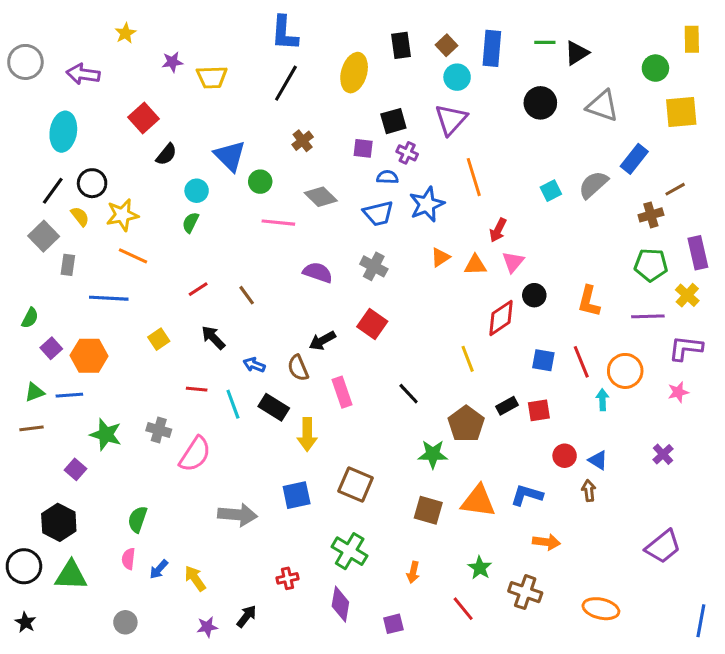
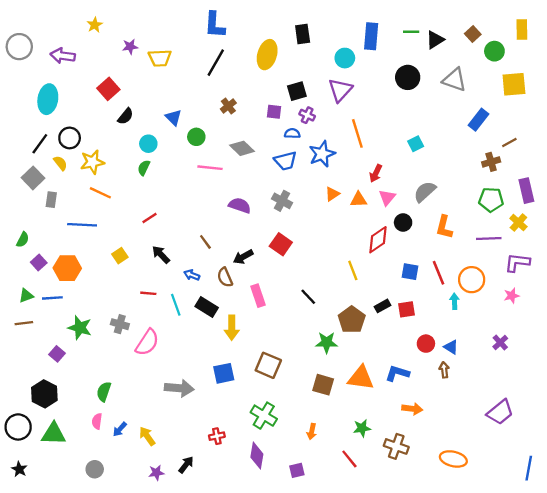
brown square: (446, 45) -> (473, 34), moved
blue triangle: (230, 156) -> (173, 117), size x0.7
gray semicircle: (593, 185) -> (425, 192), moved
brown line: (247, 295) -> (205, 242), moved
green star: (480, 568) -> (362, 428), turned 30

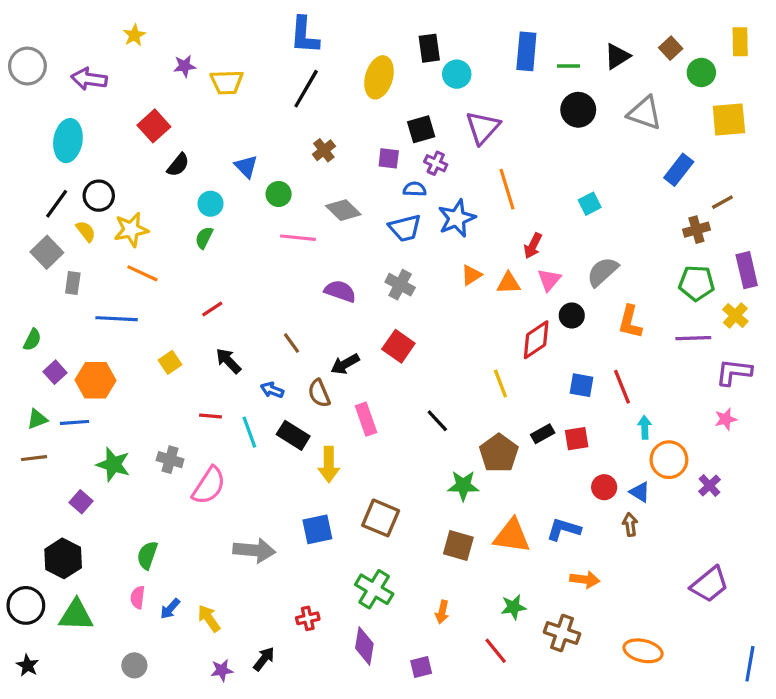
green line: (411, 32) -> (569, 66), moved
cyan circle: (345, 58) -> (457, 74), moved
orange circle: (472, 280) -> (669, 460), moved

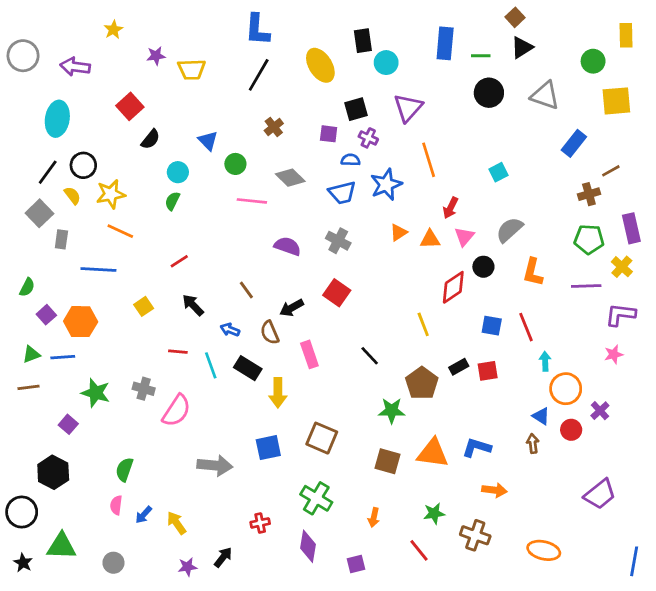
brown square: (671, 48) -> (515, 17), moved
yellow ellipse: (379, 77) -> (320, 65), turned -48
red circle: (604, 487) -> (571, 430), moved
green triangle: (76, 615) -> (61, 546), moved

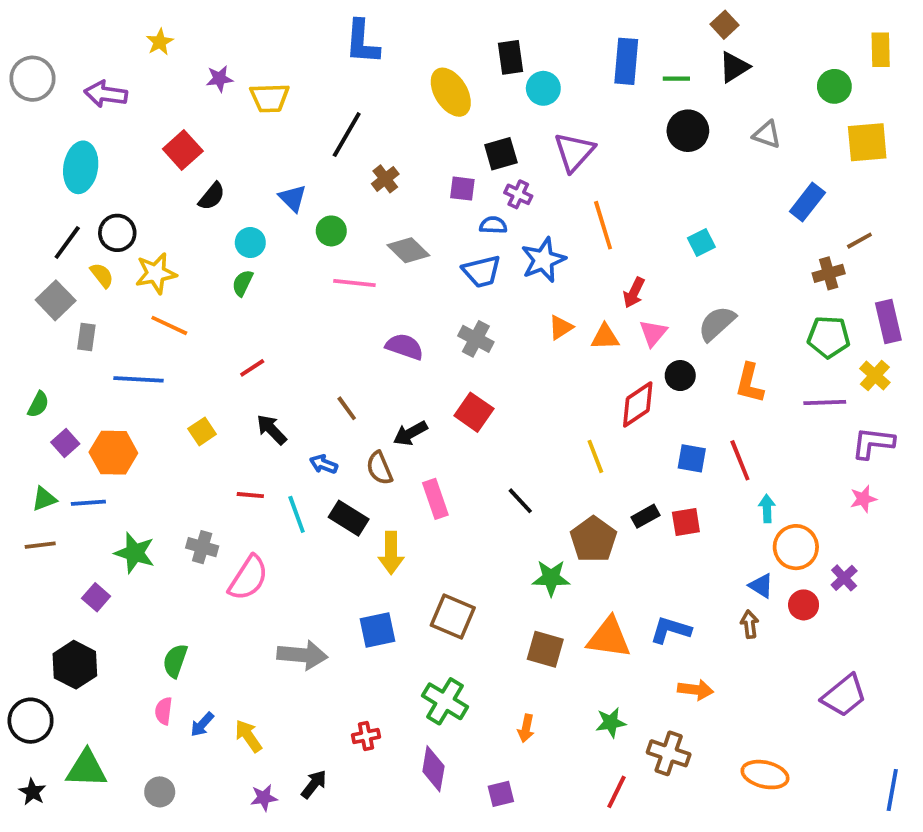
black line: (259, 75) -> (347, 135), moved
gray triangle: (545, 95) -> (767, 135), size x0.7
red line: (419, 550) -> (617, 792), moved, turned 65

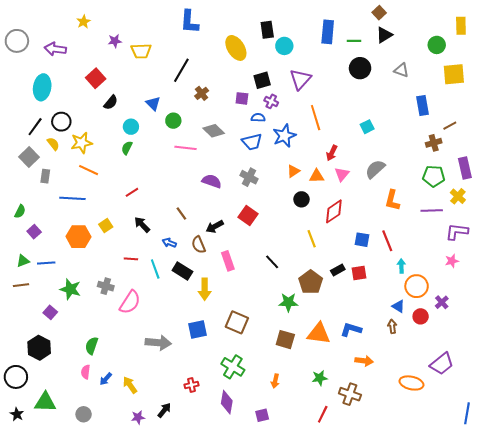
blue rectangle: (807, 202) -> (423, 105), turned -48
black circle: (680, 376) -> (301, 199), moved
orange hexagon: (113, 453) -> (78, 237), moved
orange ellipse: (765, 775) -> (411, 383), moved

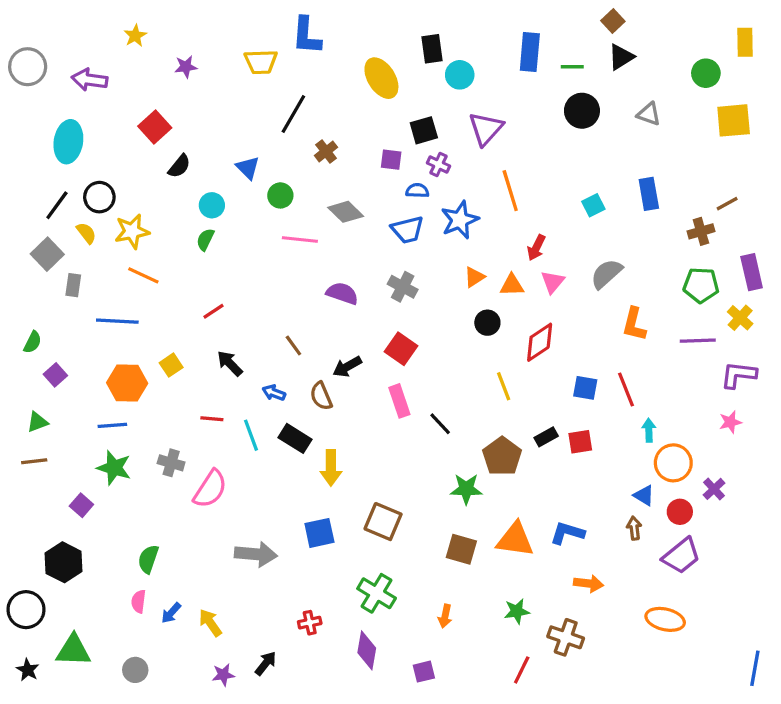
yellow trapezoid: (141, 51) -> (261, 62), moved
blue rectangle: (423, 105) -> (649, 194), moved
pink rectangle: (228, 261) -> (399, 401), moved
blue line: (46, 263) -> (112, 425), moved
purple trapezoid: (442, 364) -> (681, 556), moved

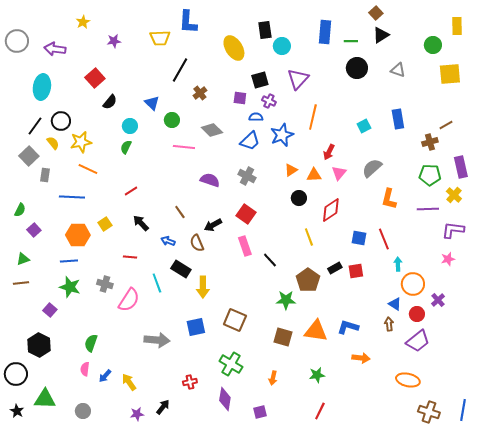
orange line: (510, 191) -> (313, 117), turned 30
blue trapezoid: (408, 230) -> (250, 141), turned -30
cyan line: (251, 435) -> (157, 283), moved
brown cross: (566, 637) -> (429, 412), moved

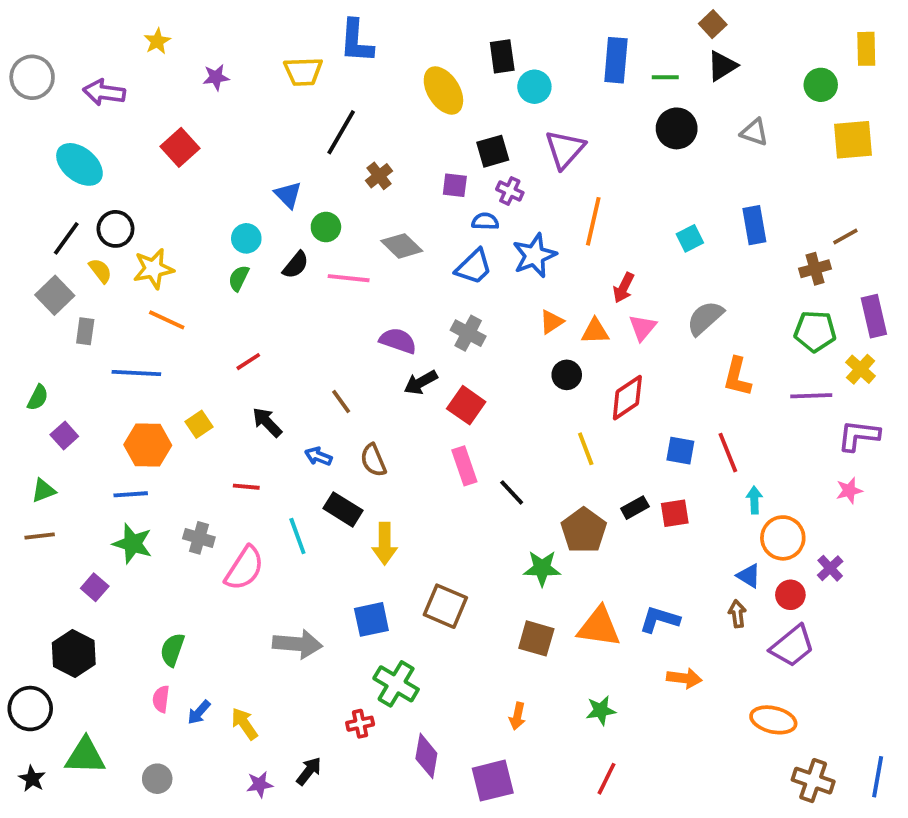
cyan ellipse: (42, 87) -> (79, 164), turned -60
black semicircle: (110, 102) -> (296, 265), moved
black arrow: (213, 225) -> (421, 382), moved
green cross: (231, 364) -> (396, 684), moved
purple square: (260, 412) -> (493, 781), size x1.6

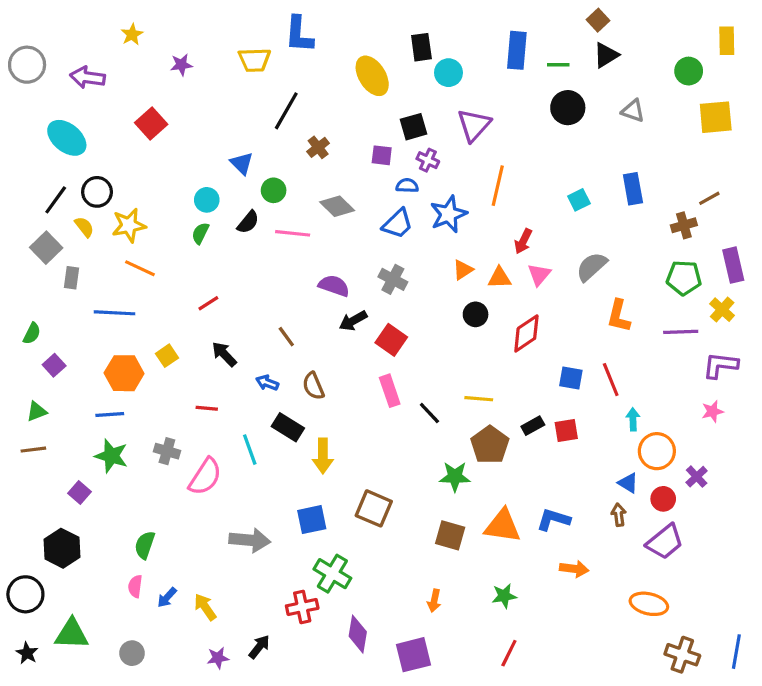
yellow line: (586, 449) -> (479, 399), moved, turned -64
red cross: (360, 724) -> (302, 607), size x1.4

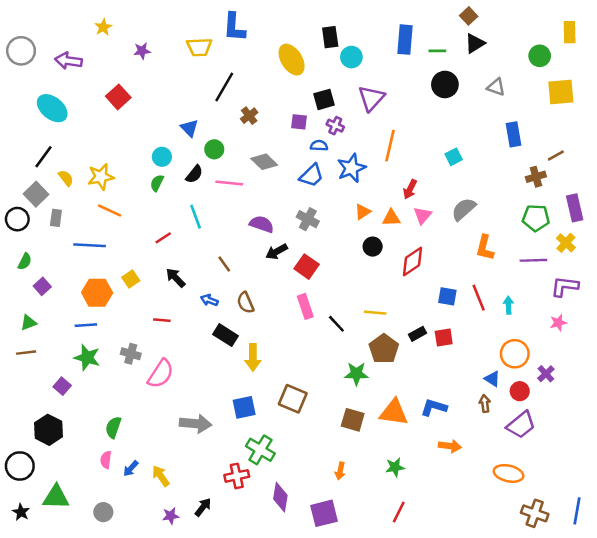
blue rectangle: (633, 189) -> (513, 134), moved
black circle: (97, 192) -> (17, 219), moved
cyan arrow: (633, 419) -> (508, 305), moved
cyan line: (250, 450) -> (196, 217), moved

